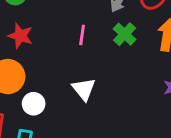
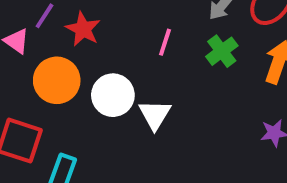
white circle: (34, 104) -> (113, 95), moved, size x1.4

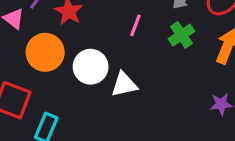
white triangle: (155, 115) -> (124, 84), turned 44

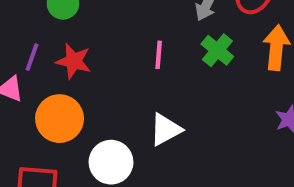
white circle: (91, 67) -> (111, 162), moved

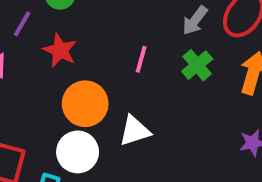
purple line: (32, 57) -> (22, 24), moved
orange circle: (60, 119) -> (85, 104), moved

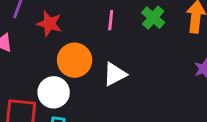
white circle: (78, 152) -> (54, 92), moved

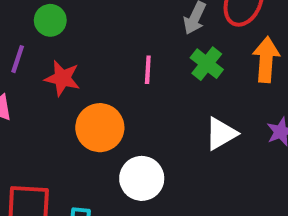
white triangle: (115, 74) -> (221, 134), moved
white circle: (54, 92) -> (142, 178), moved

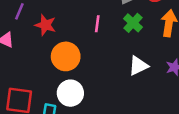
white circle: (142, 178) -> (70, 93), moved

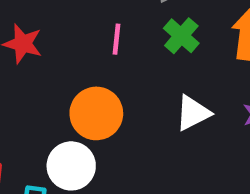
orange circle: (66, 56) -> (96, 113), moved

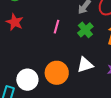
orange circle: (96, 113) -> (57, 73), moved

